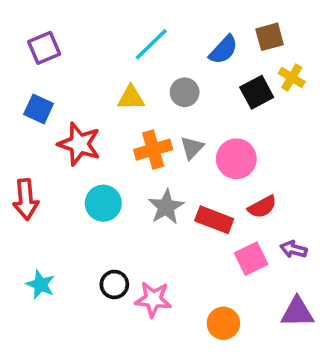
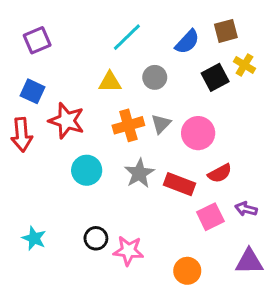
red arrow: (26, 199) -> (22, 135), moved

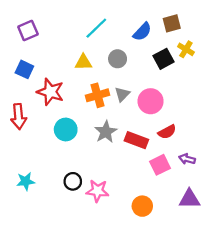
red arrow: (22, 135) -> (19, 117), moved
cyan star: (34, 238) -> (26, 181), turned -30

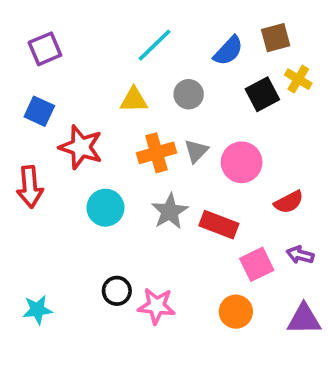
red semicircle: (167, 132) -> (289, 202), moved
cyan star: (26, 181) -> (37, 310), moved
orange circle: (142, 206) -> (236, 312), moved

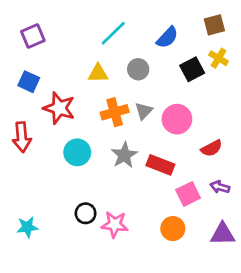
brown square: (276, 38) -> (214, 25), moved

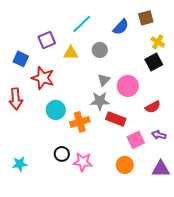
brown square: (214, 25) -> (146, 18), moved
purple square: (33, 36) -> (47, 40), moved
black square: (192, 69) -> (154, 62), moved
orange cross: (115, 112) -> (80, 122), moved
gray star: (124, 155) -> (100, 101), moved, turned 30

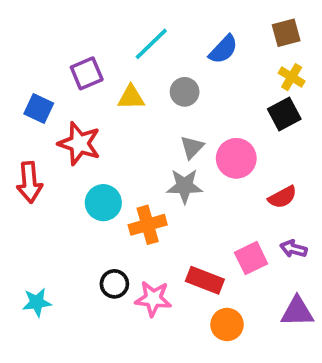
brown square: (146, 18) -> (286, 33), moved
red rectangle: (116, 119) -> (205, 280), moved
orange circle: (125, 165) -> (227, 325), moved

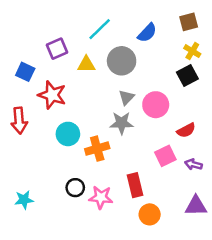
gray circle: (185, 92) -> (122, 61), size x1.5
pink square: (251, 258) -> (165, 156), moved
red rectangle: (205, 280) -> (135, 185), turned 55

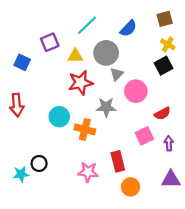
red star: (52, 95) -> (81, 83), moved, turned -30
gray triangle: (126, 97) -> (117, 74), moved
orange cross: (97, 149) -> (85, 129), turned 30
purple arrow: (193, 164) -> (169, 143), turned 72
black circle: (75, 188) -> (39, 163), moved

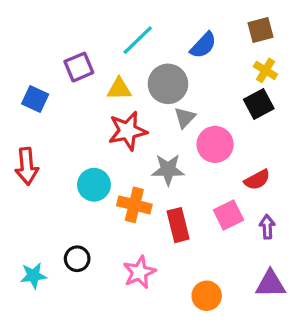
red rectangle: (118, 161) -> (178, 225), moved
black circle: (39, 163) -> (77, 259), moved
pink star: (88, 172) -> (139, 272), turned -30

